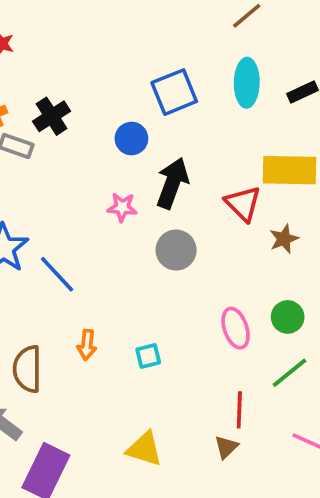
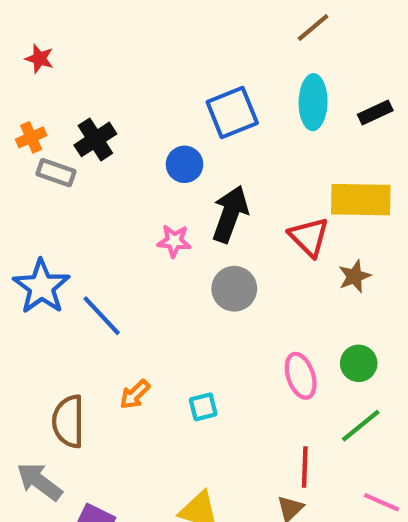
orange arrow: (87, 345) -> (135, 394), turned 40

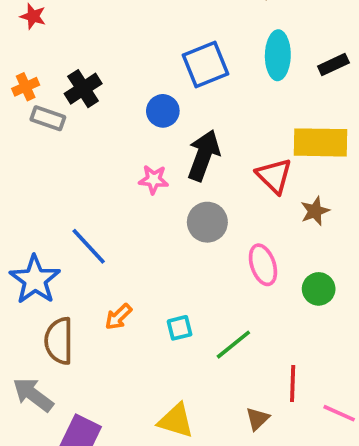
blue star: (41, 287) -> (35, 280), moved
pink ellipse: (301, 376) -> (263, 265), moved
green line: (361, 426) -> (233, 345), moved
red line: (305, 467) -> (293, 383), moved

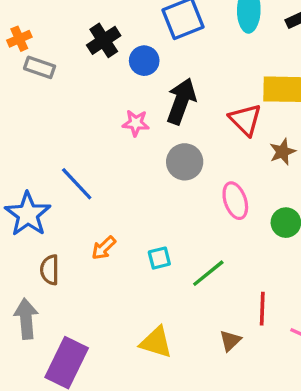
black cross: (83, 89) -> (104, 40), moved
brown semicircle: (59, 341) -> (50, 270), size x0.7
gray arrow: (33, 395) -> (26, 319), turned 48

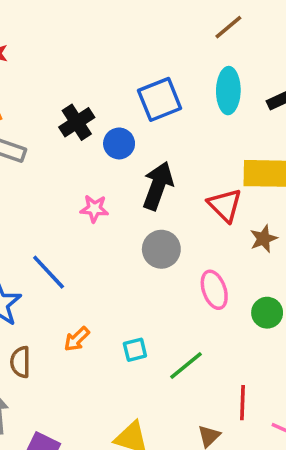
pink star: (136, 123) -> (94, 209), moved

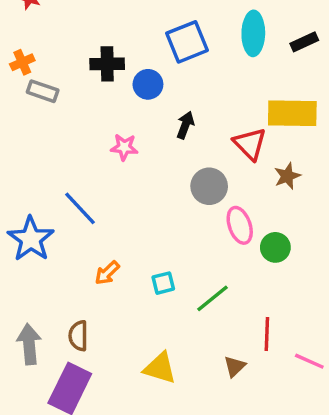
black cross: (77, 122) -> (107, 64), turned 32
black arrow: (158, 186) -> (185, 125), size x0.6
gray circle: (161, 249) -> (209, 186), moved
green circle: (267, 313) -> (275, 247), moved
brown semicircle: (20, 362) -> (78, 336), moved

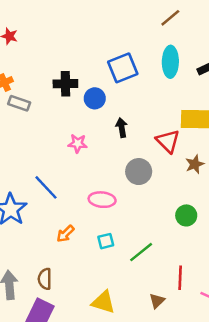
black arrow: (185, 125) -> (122, 128), turned -30
pink ellipse: (240, 225) -> (102, 200), moved, turned -65

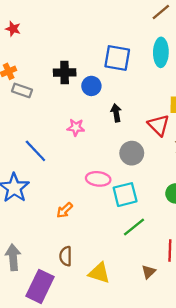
blue square: (123, 68) -> (117, 58), turned 32
blue line: (46, 187) -> (35, 151), moved
cyan square: (106, 241) -> (125, 195), moved, size x1.6
brown semicircle: (45, 279) -> (66, 256), moved

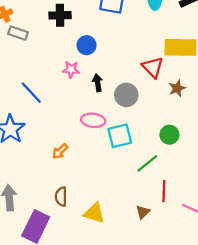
blue circle: (91, 86) -> (87, 45), moved
black arrow: (116, 113) -> (98, 83), moved
green line: (134, 227) -> (147, 163), moved

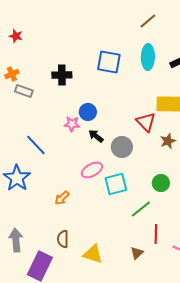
blue circle: (87, 45) -> (88, 112), moved
black arrow: (98, 83) -> (96, 136), turned -42
pink ellipse: (93, 120) -> (92, 170), turned -35

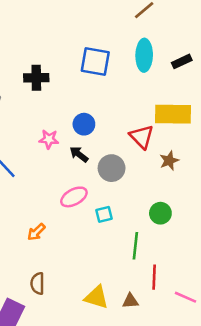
blue circle: (88, 112) -> (84, 124), moved
cyan square: (116, 184) -> (104, 214), size x0.6
green line: (141, 209) -> (135, 246), turned -45
brown triangle: (137, 253) -> (130, 301), turned 40
yellow triangle: (93, 254) -> (96, 297), moved

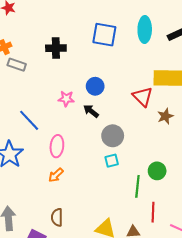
gray circle: (112, 168) -> (113, 136), moved
pink ellipse: (74, 197) -> (57, 146), moved, turned -55
green circle: (160, 213) -> (157, 171), moved

